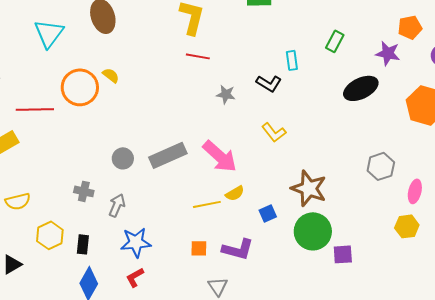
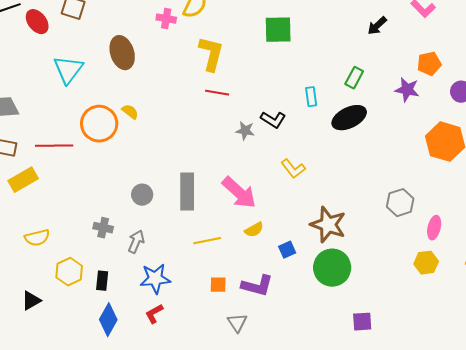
black L-shape: (269, 83) -> (273, 120), moved
black ellipse: (361, 88) -> (349, 118), moved
gray rectangle: (168, 155) -> (187, 192), turned -66
yellow line: (207, 204) -> (207, 241), moved
purple square: (343, 254) -> (362, 322), moved

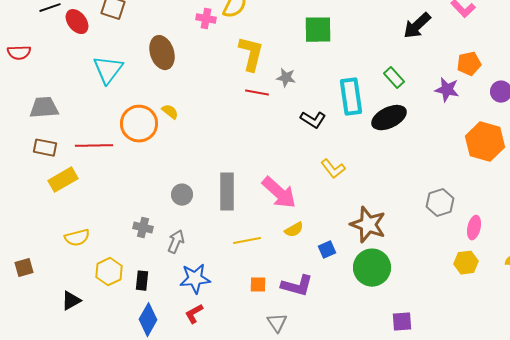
black arrow: (377, 26) -> (417, 26), size x1.4
green rectangle: (354, 78) -> (394, 78), turned -70
cyan rectangle: (311, 97) -> (351, 97), size x1.8
gray star: (245, 131) -> (286, 78), moved

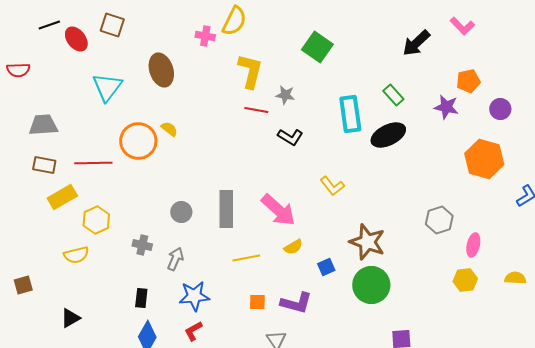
green square: (318, 30) -> (317, 47), turned 36
black L-shape: (313, 120) -> (290, 137), moved
yellow hexagon: (109, 272) -> (96, 220), moved

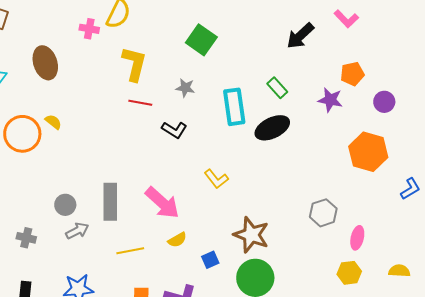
gray star: (285, 95) -> (185, 88), moved
gray arrow: (175, 259) -> (77, 231), moved, turned 40

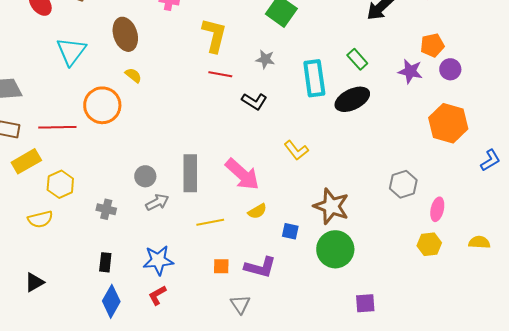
purple circle: (384, 102) -> (450, 69), moved
yellow semicircle: (53, 122) -> (133, 75), moved
blue square: (210, 260) -> (290, 231), turned 36

